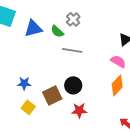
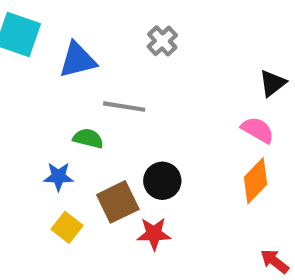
green semicircle: (57, 31) -> (88, 138), moved, turned 152
gray line: (72, 50) -> (124, 107), moved
red star: (79, 110) -> (154, 234), moved

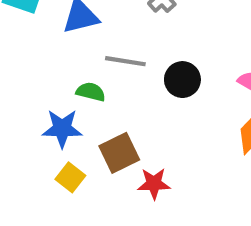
blue star: (58, 177) -> (62, 128), size x1.4
black circle: (162, 181) -> (182, 80), moved

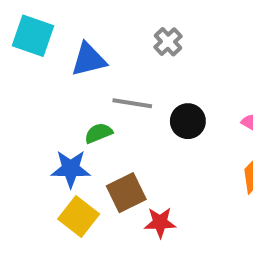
green semicircle: (91, 92) -> (99, 133), turned -36
yellow square: (70, 177) -> (79, 216), size x1.4

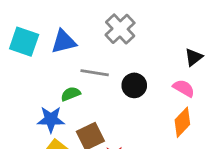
cyan square: (33, 36) -> (24, 42), moved
gray cross: (168, 42) -> (120, 29), size x1.5

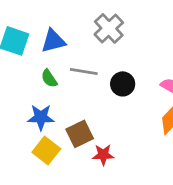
green semicircle: (71, 94) -> (49, 78), moved, turned -102

